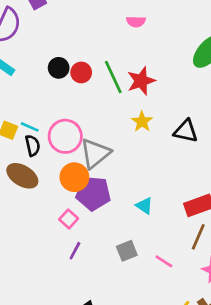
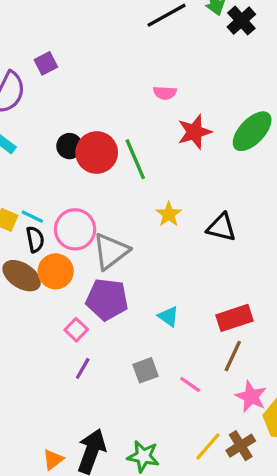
red circle: (81, 72) -> (97, 153), size x1.6
red star: (141, 81) -> (195, 132), moved
orange circle: (74, 177) -> (56, 271), moved

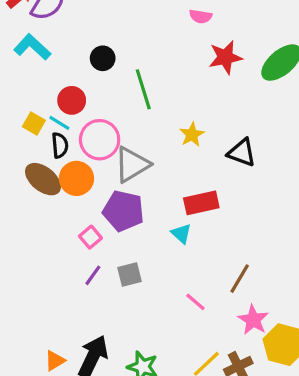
red circle: (97, 153) -> (72, 100), moved, size x0.7
green line: (135, 159) -> (143, 89), moved
red rectangle: (234, 318) -> (201, 203), moved
gray square: (146, 370) -> (130, 275), moved

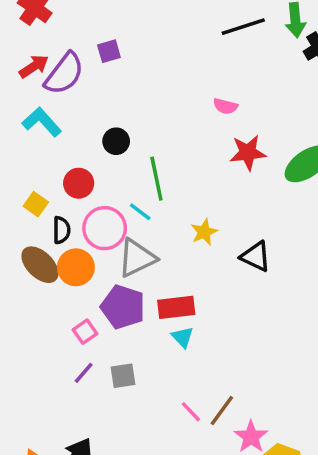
cyan line: (59, 123) -> (140, 212), moved
red rectangle: (201, 203) -> (176, 307), moved
brown line: (240, 279) -> (222, 411), moved

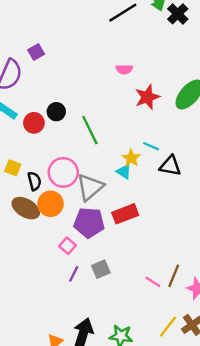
red circle: (79, 183) -> (34, 123), moved
cyan line: (140, 212) -> (151, 146), moved
cyan triangle: (183, 337) -> (124, 172), moved

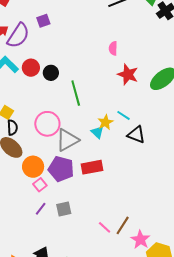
pink semicircle: (124, 69) -> (113, 48), turned 80
red star: (147, 97) -> (128, 74), turned 30
red circle: (34, 123) -> (31, 68), moved
black semicircle: (34, 181) -> (12, 127), moved
orange circle: (51, 204) -> (33, 167), moved

